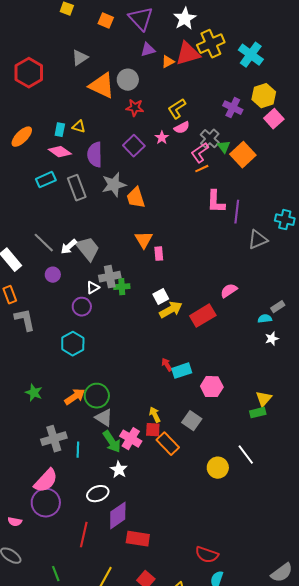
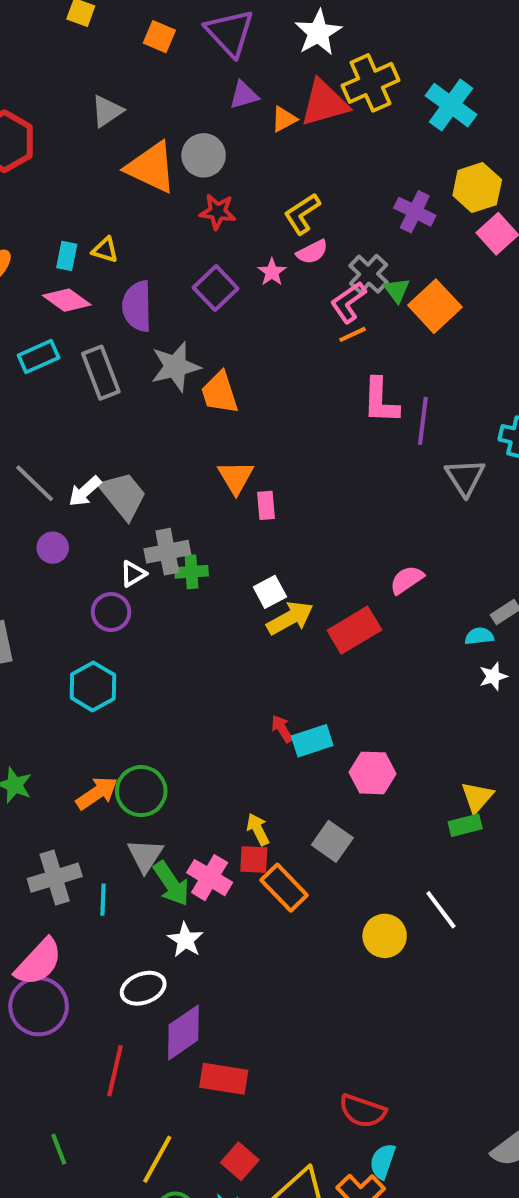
gray triangle: (258, 240) -> (465, 477), turned -40
gray triangle: (104, 418) -> (145, 855), moved, turned 30

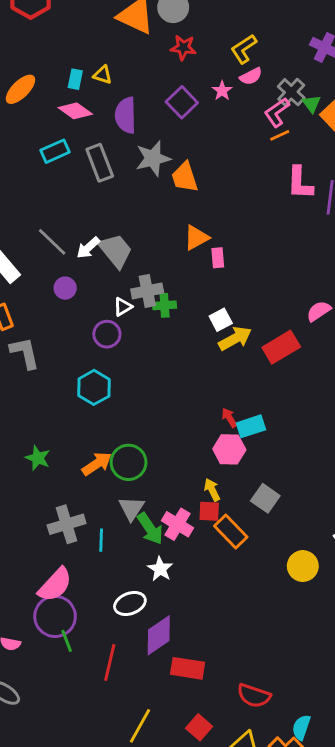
orange triangle: (236, 477) -> (196, 238), turned 32
pink hexagon: (373, 773) -> (229, 449), moved
red semicircle: (362, 1111) -> (254, 696), moved
green line: (59, 1149) -> (67, 641), moved

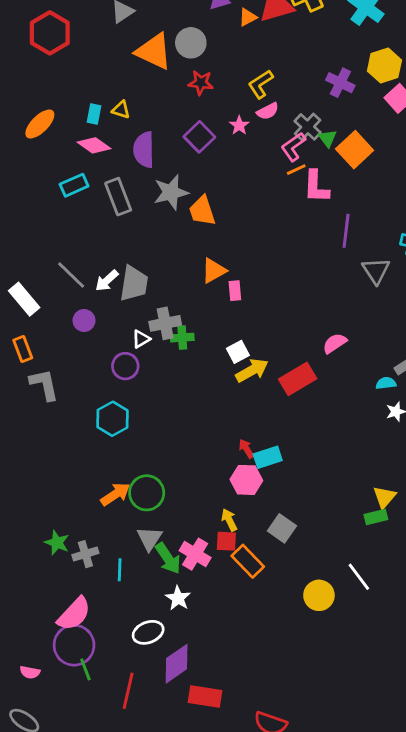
pink L-shape: (300, 183) -> (316, 187), moved
gray trapezoid: (116, 251) -> (134, 283), turned 48
green star: (38, 458) -> (57, 543), moved
gray cross: (67, 524) -> (85, 554), size x0.7

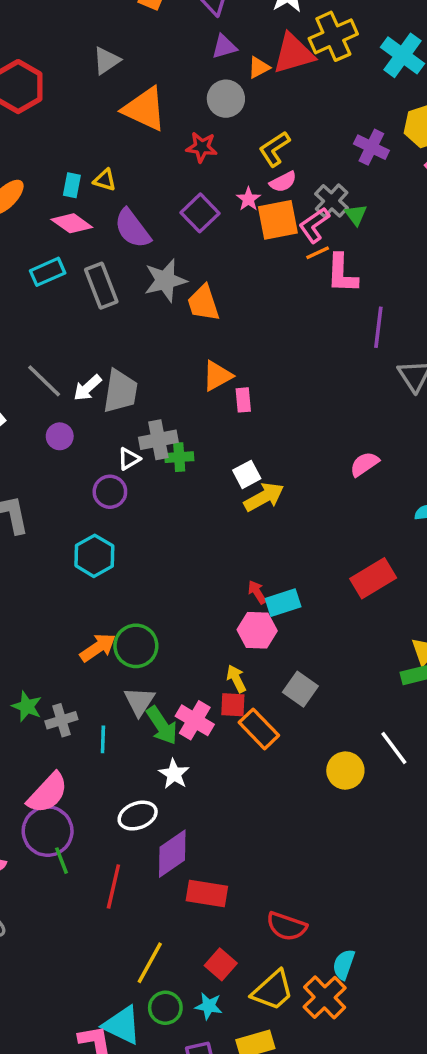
gray circle: (191, 43) -> (226, 99), moved
purple semicircle: (144, 150) -> (132, 229), turned -36
orange square: (355, 150) -> (278, 220), moved, turned 32
red rectangle: (298, 379) -> (373, 578), moved

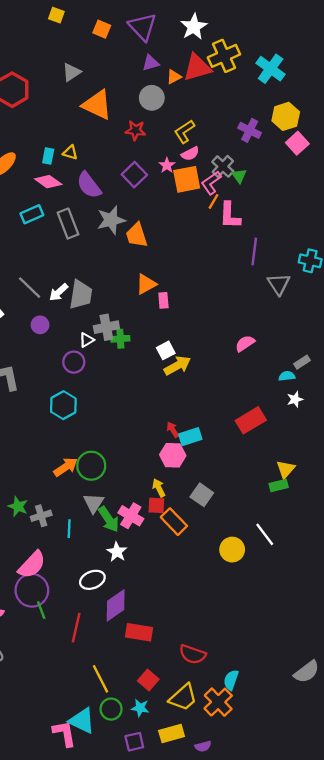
orange line: (318, 253) -> (213, 201), turned -35
yellow line: (150, 963) -> (101, 679), turned -56

